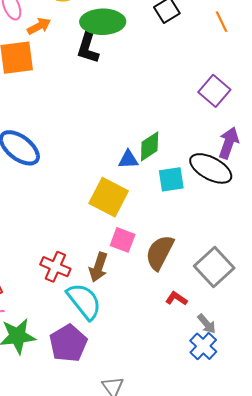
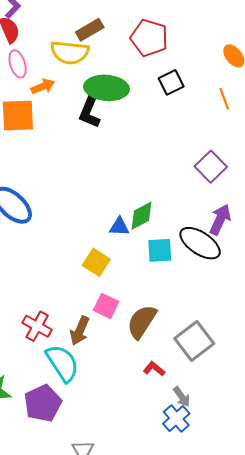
yellow square: (109, 197) -> (96, 262), size x0.7

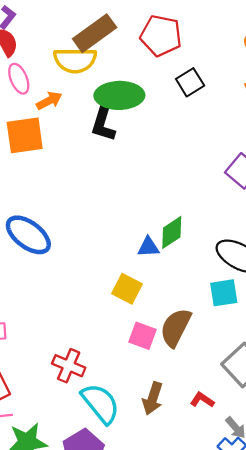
brown rectangle: (90, 30) -> (95, 33), size x1.4
cyan square: (160, 250) -> (224, 293), moved
brown semicircle: (142, 322) -> (176, 327), moved
brown arrow: (80, 331) -> (153, 398), moved

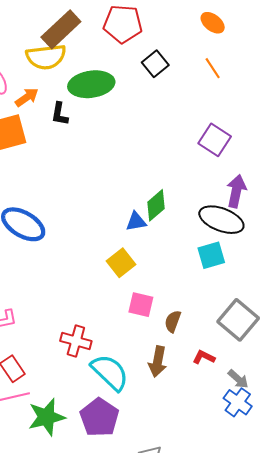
black L-shape: (103, 124) -> (60, 114), moved, size x0.7
yellow square: (127, 289) -> (121, 263), turned 32
brown semicircle: (176, 327) -> (173, 321), moved, size x0.6

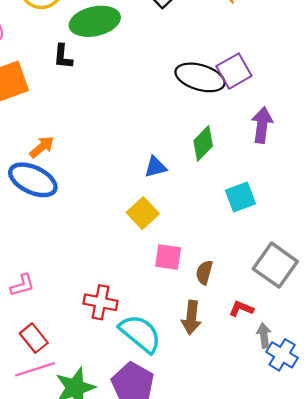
orange arrow: (27, 97) -> (42, 147), moved
purple square: (215, 140) -> (234, 71), turned 32
green diamond: (156, 205) -> (203, 143), moved
black ellipse: (221, 220) -> (200, 77), moved
gray arrow: (238, 379) -> (264, 335), moved, turned -135

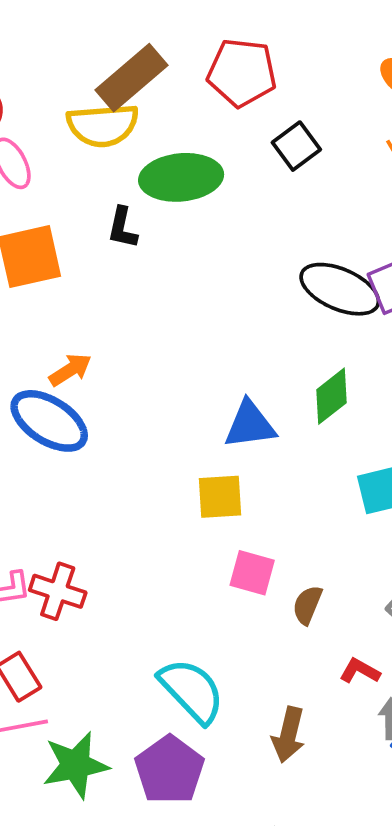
blue triangle: (155, 167) -> (250, 425), size x1.4
yellow square: (143, 213) -> (220, 497), turned 32
red cross: (100, 302) -> (58, 591), moved
brown arrow: (191, 317) -> (288, 735), moved

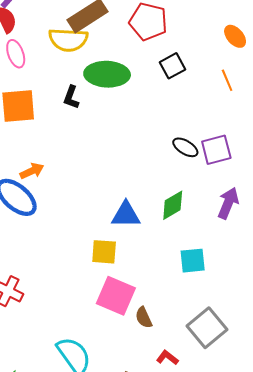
black ellipse: (340, 289) -> (185, 147), size x0.6
pink square: (252, 573) -> (116, 296), size x1.5
brown semicircle: (307, 605) -> (144, 318), turned -55

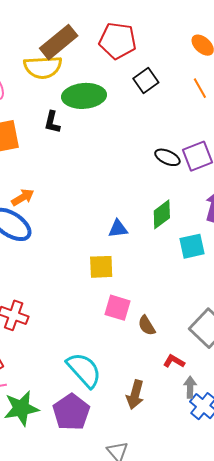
blue triangle: (126, 215) -> (118, 229), size x0.7
cyan square: (193, 261) -> (192, 246), moved
pink square: (116, 296) -> (117, 308), size x0.7

